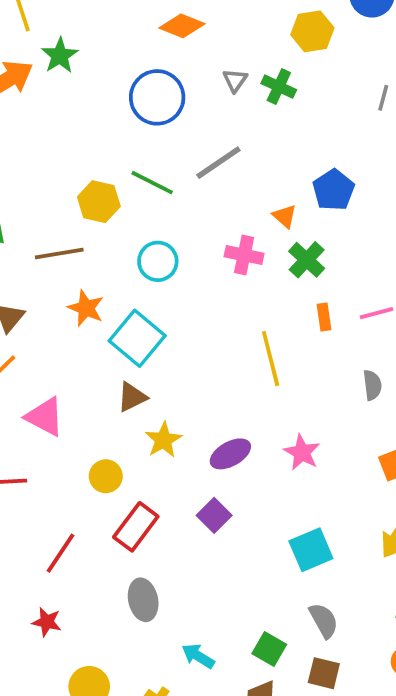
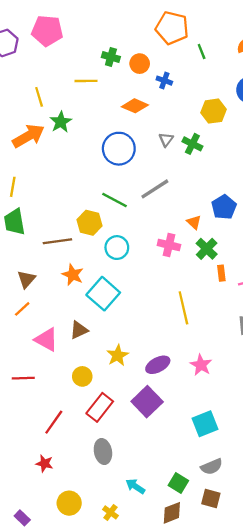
yellow hexagon: (99, 202) -> (89, 223), moved
orange rectangle: (324, 317) -> (221, 273), moved
brown triangle: (132, 397) -> (79, 330), moved
purple square: (214, 515) -> (147, 402), size x1.5
gray semicircle: (324, 620) -> (212, 467), turned 95

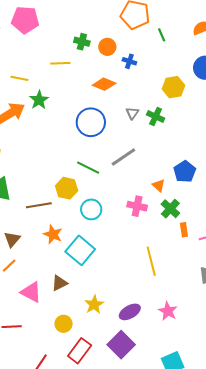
yellow line: (39, 97) -> (19, 78), turned -60

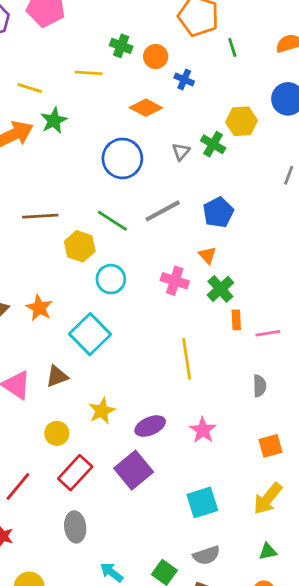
green cross: (156, 116) -> (213, 144), moved
blue pentagon: (185, 172) -> (218, 212), moved
brown line: (39, 205) -> (40, 216), moved
orange star: (53, 234) -> (39, 308), moved

